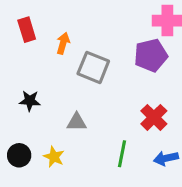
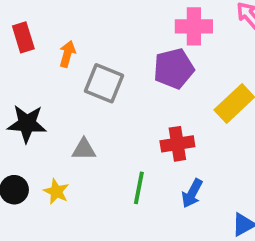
black star: (30, 101) -> (27, 124), size x1.5
red cross: (154, 117) -> (177, 144), turned 36
blue arrow: (166, 158) -> (192, 193), turned -50

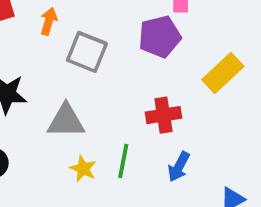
gray triangle: (84, 149) -> (66, 121), size x1.5
yellow star: (56, 192) -> (83, 169), moved

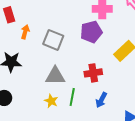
orange arrow: (49, 21) -> (25, 32), moved
gray triangle: (66, 121) -> (55, 76), moved

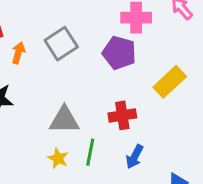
purple pentagon: (91, 32) -> (119, 53), turned 30
gray square: (53, 40) -> (61, 44), moved, turned 35

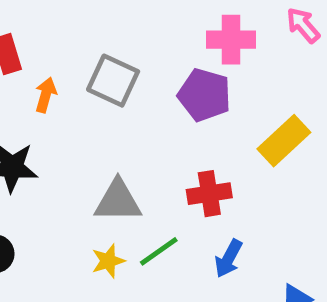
gray square: (61, 44) -> (113, 81), turned -32
green line: (90, 152) -> (159, 251), turned 44
yellow star: (58, 158) -> (108, 261), turned 30

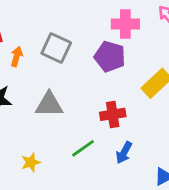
gray triangle: (118, 201) -> (49, 105), moved
yellow star: (108, 261) -> (31, 162), moved

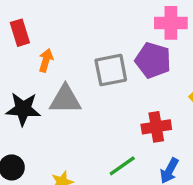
gray square: (56, 48) -> (111, 70), moved, turned -36
gray triangle: (49, 105) -> (65, 99), moved

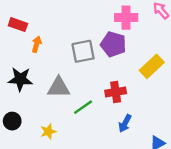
red rectangle: (20, 33) -> (18, 25), turned -54
gray triangle: (65, 99) -> (59, 87), moved
green line: (122, 166) -> (83, 107), moved

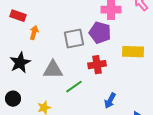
yellow rectangle: (152, 66) -> (133, 52), turned 45
black star: (20, 79) -> (20, 63), turned -30
red cross: (116, 92) -> (97, 65), moved

